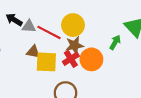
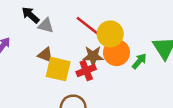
yellow circle: (73, 25) -> (110, 34), moved
red line: (49, 32) -> (89, 27), moved
orange circle: (91, 59) -> (116, 53), moved

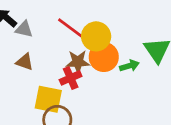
green arrow: (139, 61) -> (129, 66), turned 35
yellow square: (58, 69) -> (48, 99), moved

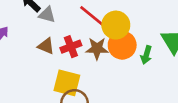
green arrow: (129, 66) -> (146, 55), turned 120
red cross: (71, 78) -> (71, 47), moved

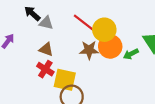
red cross: (71, 47) -> (45, 69), moved, turned -35
green arrow: (146, 55) -> (131, 54), turned 48

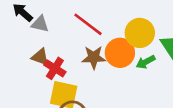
yellow circle: (104, 30) -> (140, 33), moved
red cross: (45, 69) -> (55, 68), moved

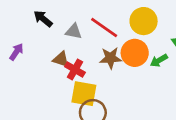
gray triangle: (40, 24) -> (74, 31), moved
yellow circle: (140, 33) -> (144, 21), moved

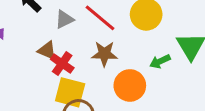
gray triangle: (74, 31) -> (64, 19), turned -42
orange circle: (135, 53) -> (130, 85), moved

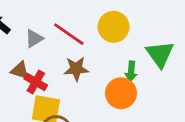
green arrow: (160, 61) -> (131, 71), turned -54
orange circle: (130, 85) -> (121, 93), moved

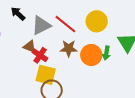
gray triangle: (34, 39) -> (41, 25), size x1.5
orange circle: (121, 93) -> (91, 55), moved

